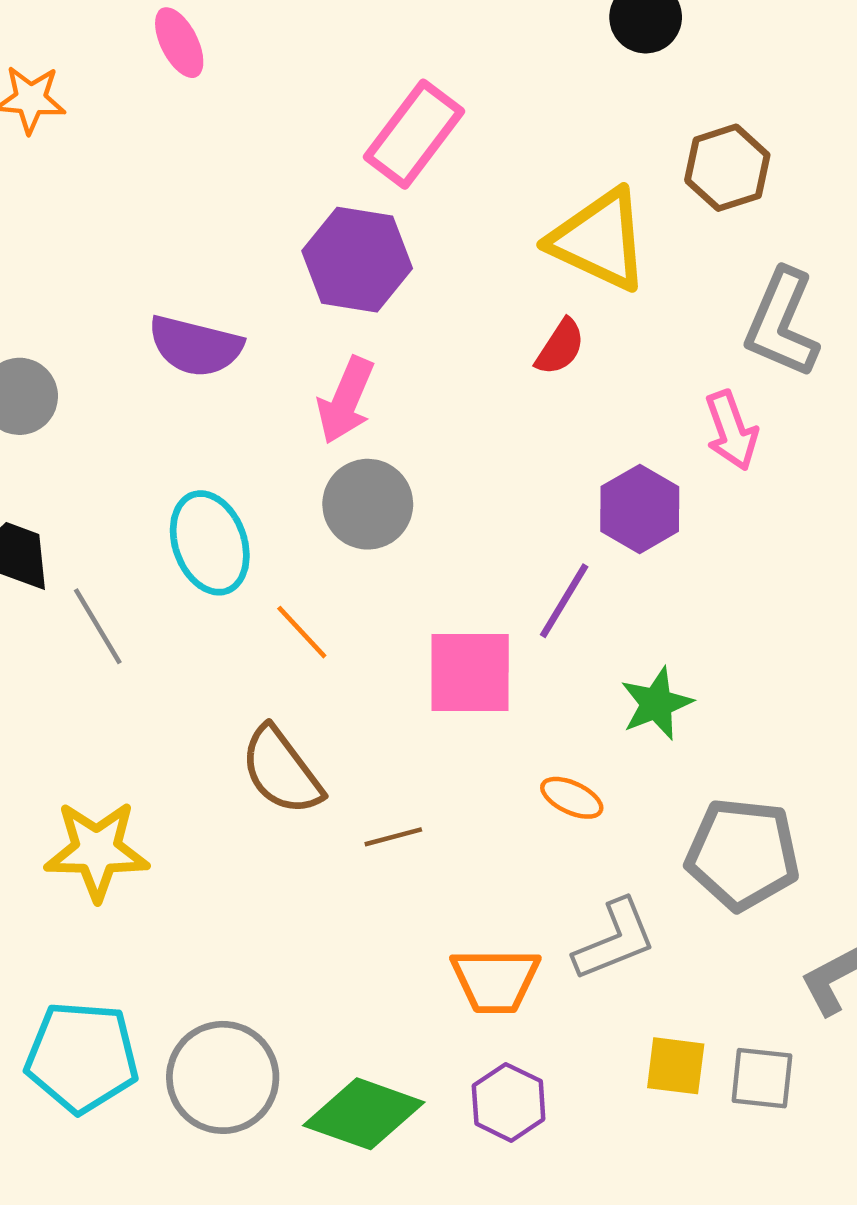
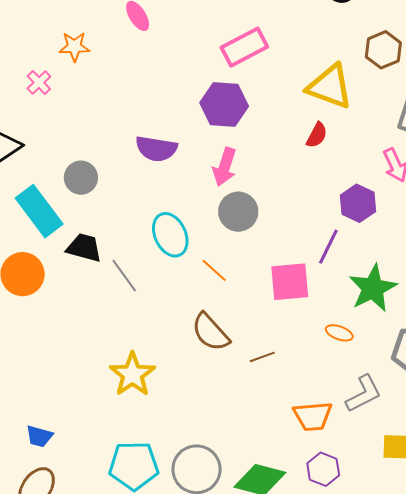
pink rectangle: (414, 134) -> (244, 47), turned 30
green star: (656, 704) -> (373, 288), size x1.5
yellow star: (97, 851) -> (132, 374), turned -30

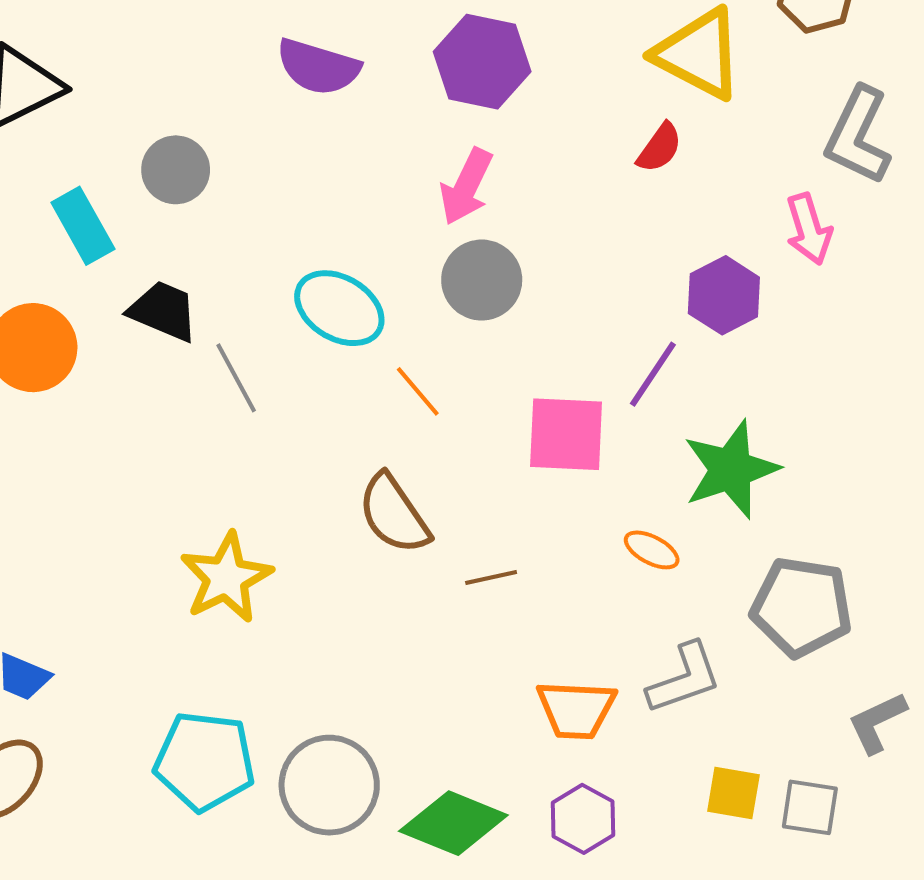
purple semicircle: (156, 149) -> (318, 67), moved
cyan rectangle: (39, 211) -> (83, 226), size x0.7
cyan ellipse: (170, 235) -> (339, 308), turned -42

